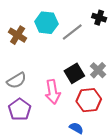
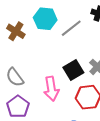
gray semicircle: (17, 81) -> (15, 77), turned 84

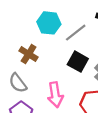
brown cross: (16, 31) -> (29, 54), moved
black square: (73, 70) -> (78, 62), moved, turned -30

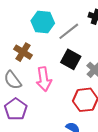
pink arrow: (55, 95) -> (44, 79), moved

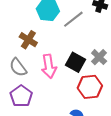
black square: (71, 59) -> (75, 62), moved

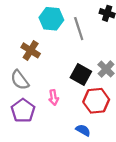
gray line: (73, 19) -> (79, 29), turned -70
pink arrow: (49, 66) -> (54, 97), moved, size x0.6

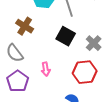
black square: (81, 75) -> (66, 36), moved

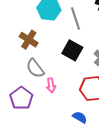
gray semicircle: (15, 53) -> (35, 68), moved

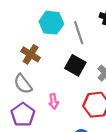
gray semicircle: (35, 68) -> (23, 84), moved

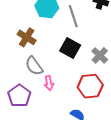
gray semicircle: (23, 84) -> (34, 66), moved

